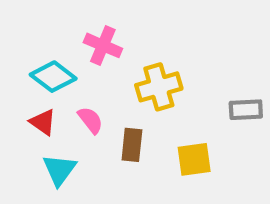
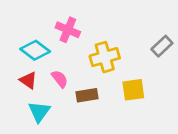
gray rectangle: (246, 110) -> (162, 46), moved, turned -40
brown rectangle: (132, 145) -> (87, 95), turned 75
yellow square: (194, 159) -> (133, 90), moved

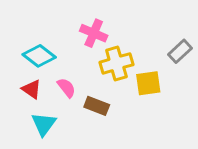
pink cross: (68, 30) -> (94, 33), moved
yellow square: (133, 90) -> (148, 83), moved
brown rectangle: (87, 95) -> (97, 106), turned 30

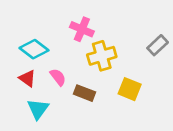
yellow square: (148, 83) -> (130, 89), moved, turned 30

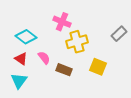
cyan triangle: (38, 109) -> (19, 81), moved

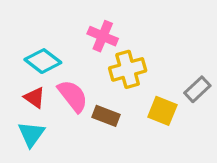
gray rectangle: (119, 34) -> (197, 89), moved
pink semicircle: (44, 58) -> (73, 96), size x1.5

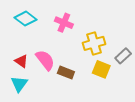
cyan diamond: (43, 61) -> (25, 19), moved
yellow cross: (128, 69) -> (94, 43), moved

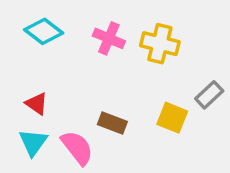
yellow cross: (94, 43) -> (160, 44), moved, turned 30
pink semicircle: (45, 60) -> (77, 148), moved

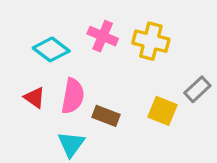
cyan diamond: (44, 31) -> (51, 49), moved
cyan triangle: (33, 142) -> (71, 144), moved
pink semicircle: (77, 148) -> (73, 96), moved, turned 48

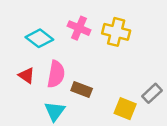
gray rectangle: (197, 89) -> (152, 93), moved
yellow square: (163, 111) -> (125, 109), moved

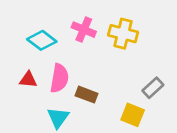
red triangle: (27, 75) -> (28, 80), turned -30
gray rectangle: (152, 93) -> (153, 88), moved

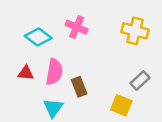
yellow cross: (123, 34) -> (135, 31), moved
brown rectangle: (86, 95) -> (79, 87), turned 48

